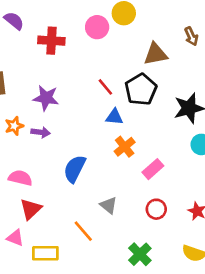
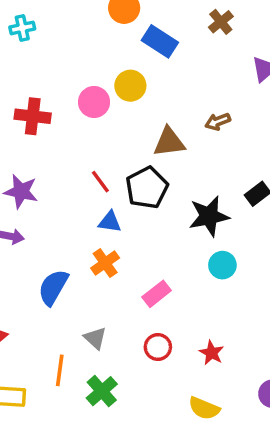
brown arrow: (191, 36) -> (218, 122), turned 90
orange cross: (125, 147) -> (105, 263), moved
orange line: (83, 231) -> (60, 370), turned 45
green cross: (140, 254) -> (102, 391), moved

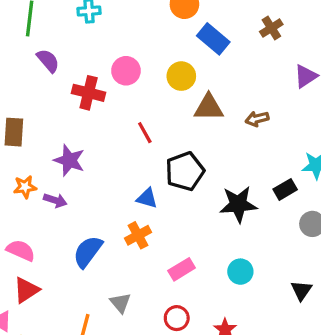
pink circle: (94, 102) -> (126, 71), moved
brown triangle: (169, 142) -> (209, 107), moved
red line: (100, 182) -> (145, 133), moved
cyan circle: (222, 265) -> (240, 272), moved

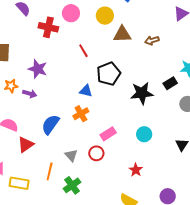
red triangle: (26, 290) -> (26, 144), moved
red circle: (177, 318) -> (96, 153), moved

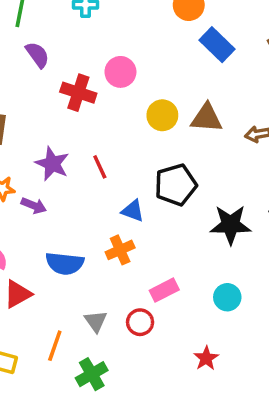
yellow circle: (105, 16) -> (162, 115), moved
red line: (83, 51) -> (100, 167), moved
blue semicircle: (50, 124) -> (65, 263), turned -125

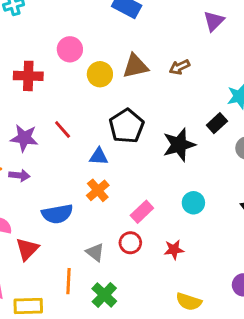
pink circle: (120, 72) -> (70, 49), moved
red star: (206, 358) -> (174, 250), moved, turned -30

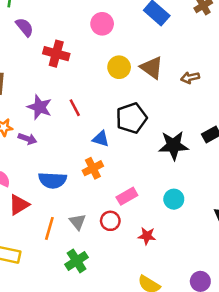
pink circle: (70, 49) -> (102, 24), moved
brown triangle: (135, 66) -> (152, 68), turned 35
orange line: (69, 281) -> (49, 228), moved

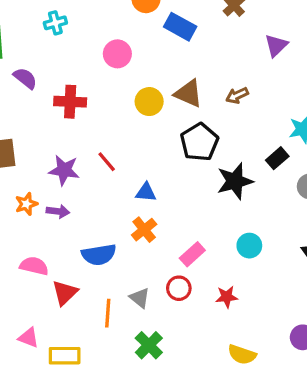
black pentagon: (131, 118) -> (199, 142), moved

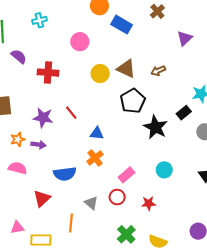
black star: (235, 181) -> (156, 127), turned -30
pink semicircle: (34, 266) -> (18, 168), moved
orange line: (108, 313) -> (71, 223), moved
pink triangle: (28, 338) -> (17, 228), turned -32
green cross: (149, 345) -> (126, 234), moved

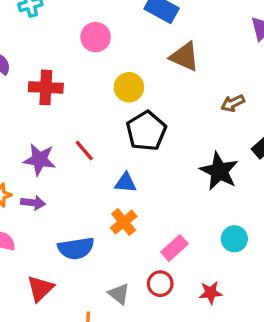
brown triangle: (126, 69) -> (185, 57), moved
brown arrow: (158, 71) -> (233, 103), moved
black pentagon: (133, 101) -> (146, 131), moved

